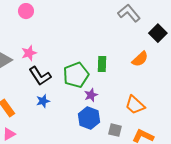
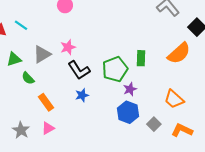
orange semicircle: (140, 59) -> (179, 53), size x1.4
gray square: (115, 130) -> (154, 124), turned 32

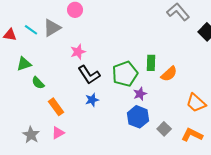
orange semicircle: (179, 53) -> (169, 74), moved, size x0.7
gray triangle: (42, 54) -> (52, 28), moved
orange trapezoid: (174, 99) -> (196, 103), moved

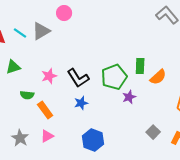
pink star: (78, 52) -> (49, 76), moved
green semicircle: (38, 83) -> (27, 95), moved, turned -40
blue hexagon: (138, 117) -> (93, 140), moved

